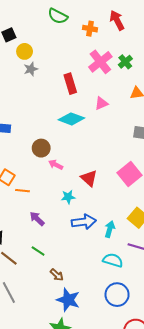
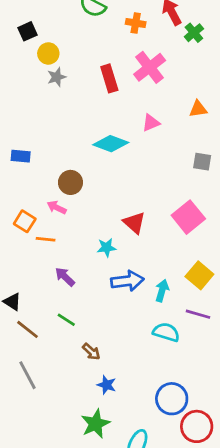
green cross: (125, 62) -> (194, 33), moved
red rectangle: (70, 84) -> (109, 78), moved
pink arrow: (56, 165) -> (57, 207), moved
blue circle: (117, 295) -> (172, 399), moved
blue star: (68, 300) -> (107, 385), size x0.6

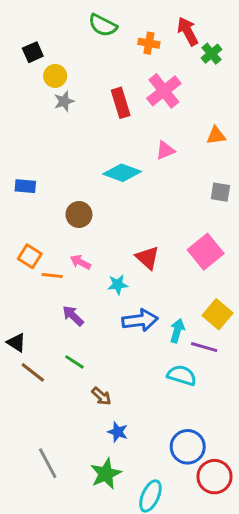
pink arrow: (57, 207) -> (80, 262), moved
purple line: (198, 314) -> (204, 347), moved
gray line: (28, 375) -> (48, 463), moved

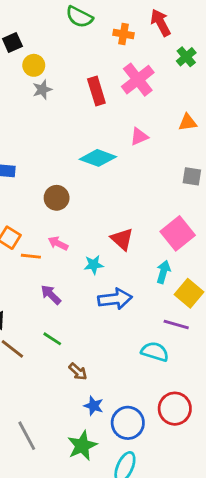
green cross: (212, 54) -> (186, 57), moved
cyan arrow: (177, 331) -> (163, 272), moved
blue circle: (188, 447) -> (128, 423), moved
red circle: (214, 477) -> (175, 409), moved

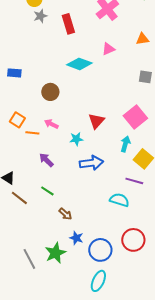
red rectangle: (96, 91) -> (68, 24), moved
red triangle: (122, 239) -> (96, 121), turned 30
green star: (82, 446) -> (55, 253), moved

